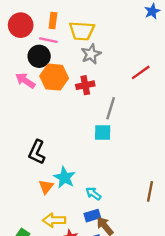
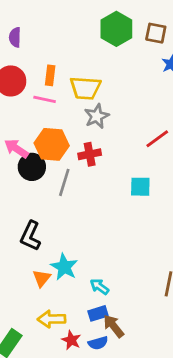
black circle: (39, 56) -> (32, 167), moved
gray line: (111, 108) -> (64, 182), moved
cyan square: (103, 132) -> (140, 187), moved

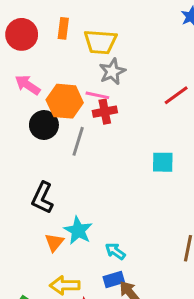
pink line: (45, 99) -> (97, 95), moved
pink arrow: (16, 149) -> (28, 85), moved
cyan square: (140, 187) -> (163, 162), moved

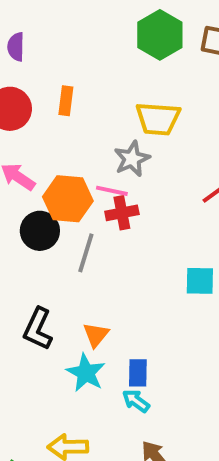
yellow trapezoid: (100, 42) -> (158, 119), moved
orange triangle: (54, 242) -> (96, 335), moved
blue rectangle: (114, 279) -> (138, 373), moved, turned -72

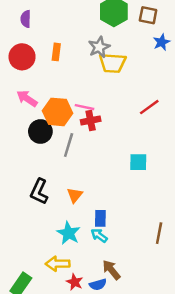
gray star: (132, 159) -> (99, 47), moved
cyan star: (86, 373) -> (69, 233), moved

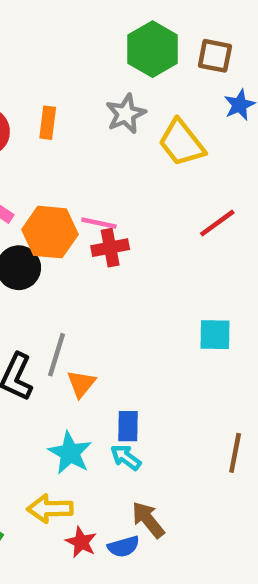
yellow trapezoid: (113, 63) -> (182, 143), moved, turned 48
gray line: (69, 145) -> (57, 355), moved
cyan square: (138, 162) -> (215, 335), moved

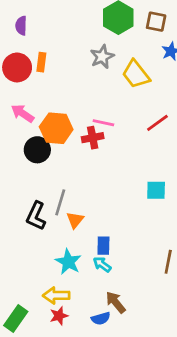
orange rectangle: (48, 123) -> (41, 62), moved
pink line: (99, 223) -> (103, 123), moved
red star: (81, 542) -> (59, 316), moved, turned 30

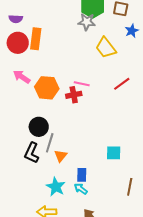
purple semicircle: (21, 26) -> (16, 19), moved, turned -88
gray star: (102, 57) -> (87, 22), moved, turned 30
orange rectangle: (41, 62) -> (36, 39), size x1.5
black circle: (37, 150) -> (39, 127), moved
cyan square: (156, 190) -> (114, 153), moved

